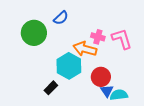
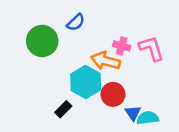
red circle: (101, 77) -> (113, 94), moved

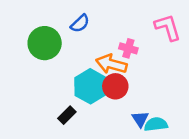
pink L-shape: (151, 48) -> (168, 27), moved
red circle: (113, 94) -> (115, 86), moved

